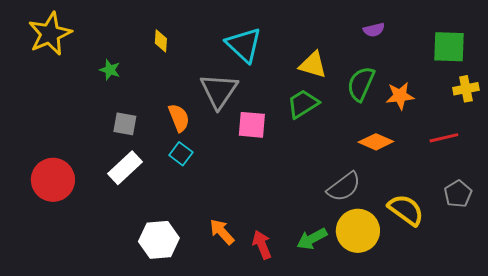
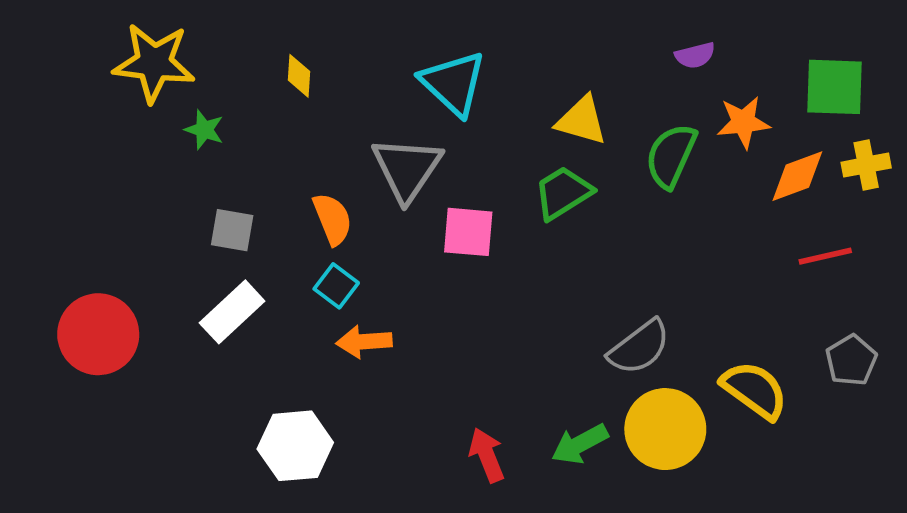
yellow star: (50, 34) -> (154, 63), moved, turned 30
orange star: (400, 96) -> (743, 122), moved
orange diamond: (376, 142) -> (797, 176), moved, turned -44
orange arrow: (222, 232) -> (364, 342), moved, turned -52

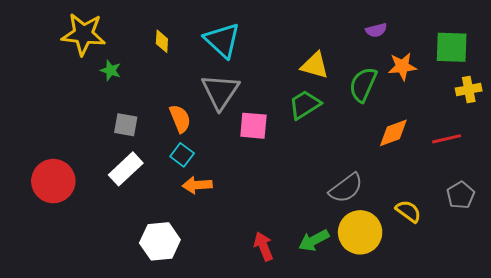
cyan triangle: (453, 83) -> (222, 40), moved
orange diamond: (797, 176) -> (393, 133), moved
yellow semicircle: (755, 390) -> (408, 211), size x0.7

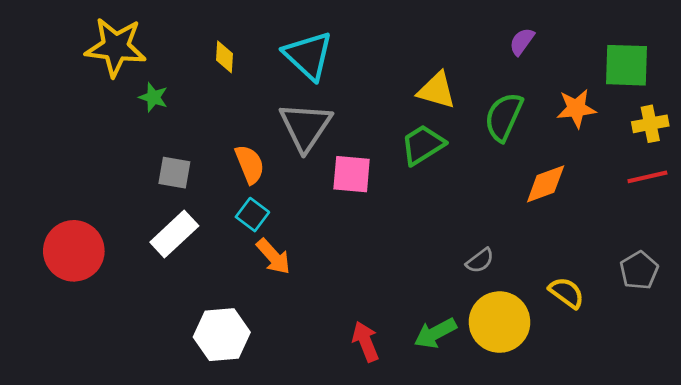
purple semicircle: (376, 30) -> (522, 41), turned 140
orange star: (402, 66) -> (576, 108), moved
red line: (447, 139) -> (647, 177), moved
orange arrow: (197, 185) -> (273, 256), turned -128
gray semicircle: (346, 188) -> (480, 261), size x0.6

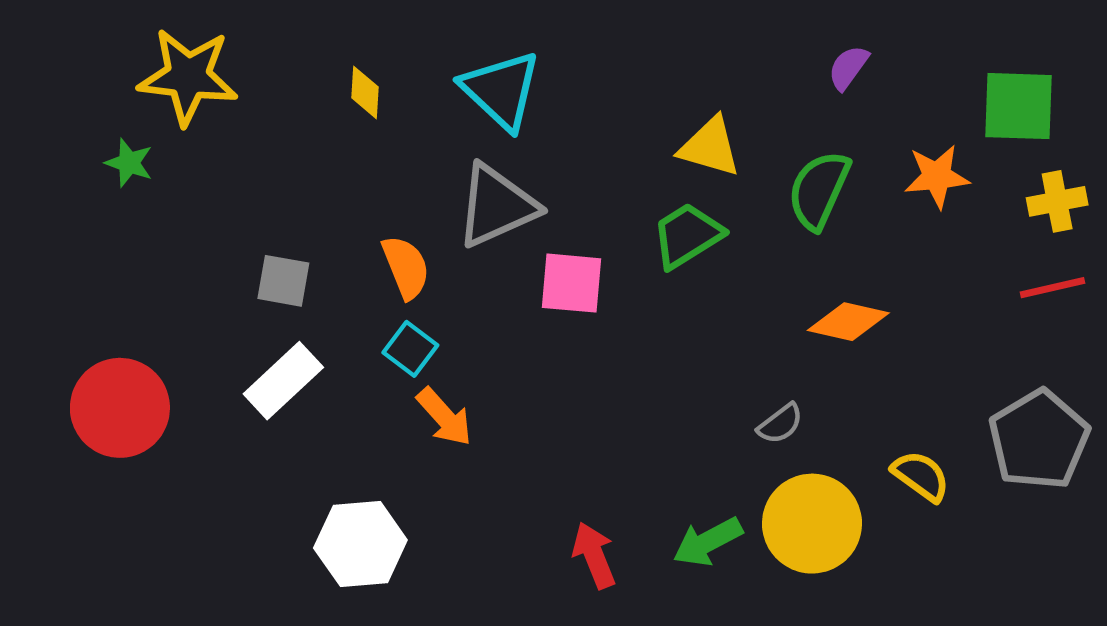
green star: (153, 97) -> (129, 163), moved
gray triangle: (305, 127) -> (497, 206), turned 32
orange diamond: (546, 184) -> (848, 322), moved, turned 33
gray pentagon: (639, 270) -> (1039, 440), size x1.6

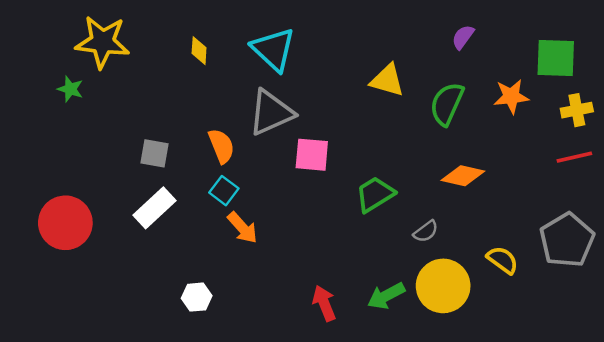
green trapezoid: (687, 235) -> (375, 194), moved
white hexagon: (360, 544) -> (197, 297), size x0.6

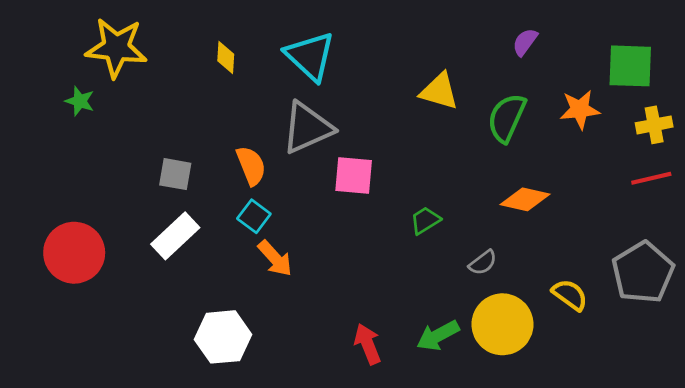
green trapezoid: (375, 194) -> (425, 220), size x0.7
white hexagon: (197, 297) -> (223, 337), size x1.6

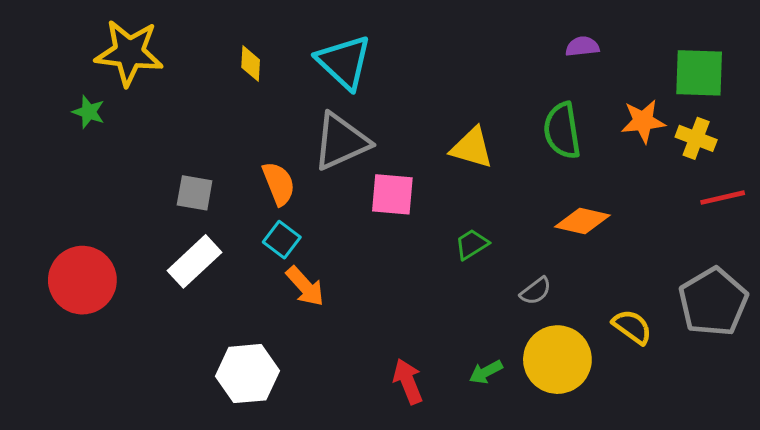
purple semicircle: (525, 42) -> (582, 46), turned 48
yellow triangle: (439, 91) -> (472, 148), moved
green semicircle: (507, 118) -> (562, 131), turned -33
yellow cross: (654, 125) -> (696, 138), moved, turned 32
green arrow: (438, 336) -> (486, 372), size x0.7

